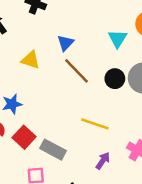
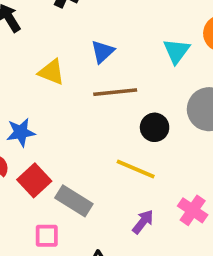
brown line: (77, 71) -> (115, 92), turned -56
black circle: (115, 79) -> (155, 127), moved

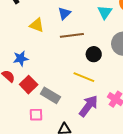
purple arrow: (143, 222) -> (88, 106), size x1.6

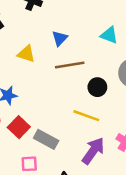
cyan triangle: (105, 12) -> (109, 35), turned -42

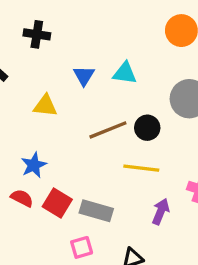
cyan triangle: (109, 35) -> (125, 73), moved
brown line: (70, 65) -> (108, 130), moved
purple arrow: (93, 151) -> (161, 212), size x0.7

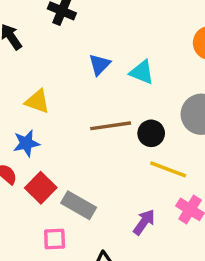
yellow triangle: (45, 106) -> (37, 101), moved
yellow line: (141, 168) -> (168, 169), moved

